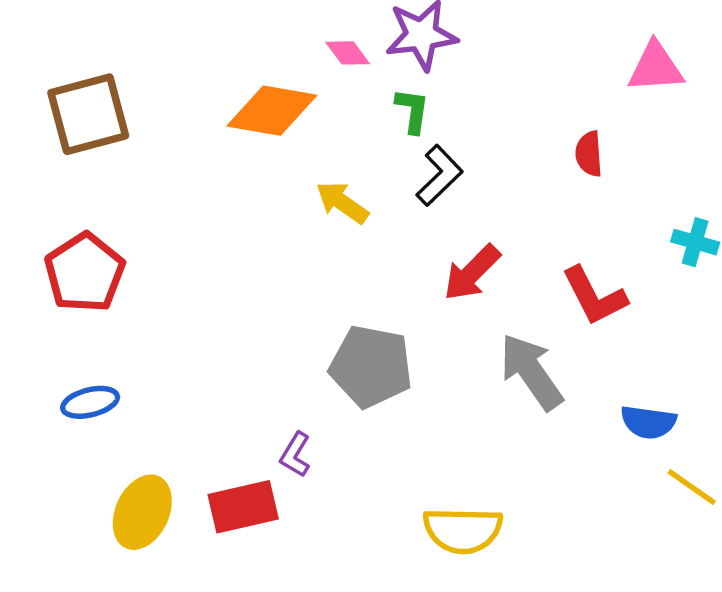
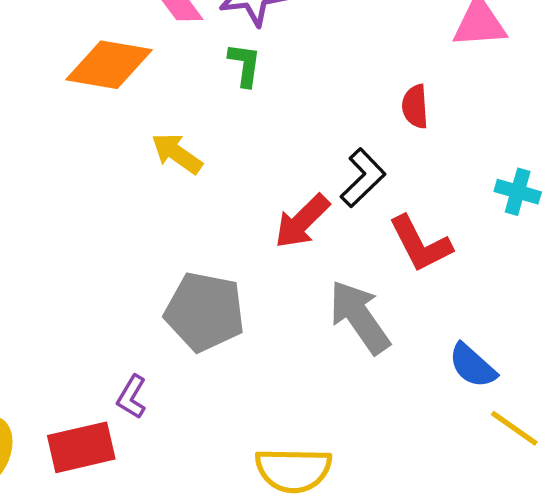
black L-shape: (439, 175) -> (363, 178), moved
blue semicircle: (648, 422) -> (472, 366), turned 34

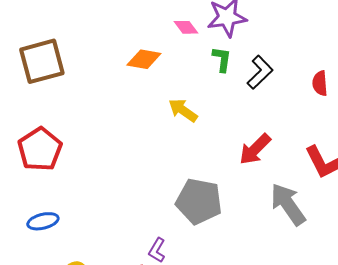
orange diamond: (109, 65) -> (144, 59), size x0.7
black L-shape: (363, 178) -> (260, 72), moved

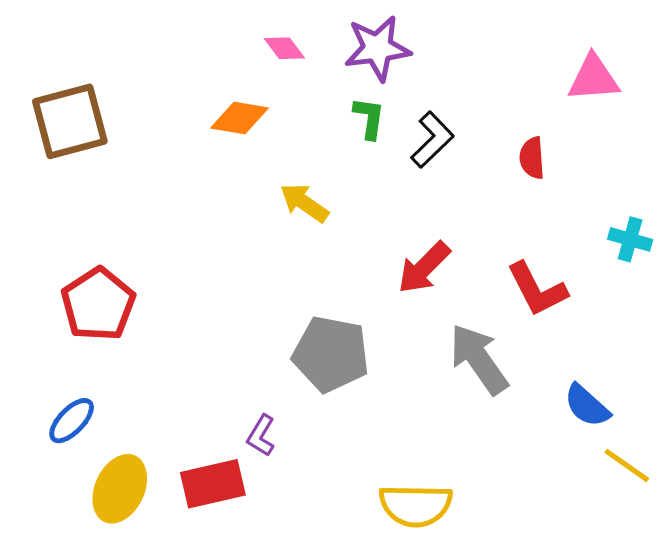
pink diamond: (186, 27) -> (284, 48), moved
red pentagon: (40, 149) -> (98, 304), moved
blue ellipse: (43, 221) -> (72, 421), moved, turned -32

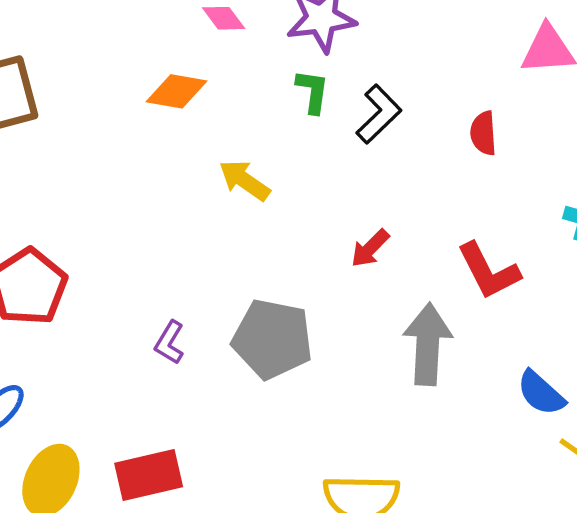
red arrow: (424, 268) -> (370, 248), size x0.7
gray arrow: (479, 359) -> (428, 344), turned 38
purple L-shape: (261, 436) -> (170, 342), moved

